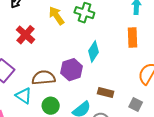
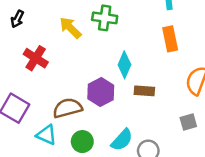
brown rectangle: (106, 93) -> (144, 91), moved
gray square: (136, 105) -> (188, 122), turned -32

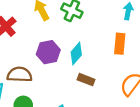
purple hexagon: (101, 92) -> (48, 52), moved

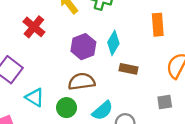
brown semicircle: (19, 75) -> (82, 81), moved

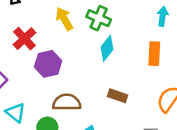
cyan diamond: (113, 43) -> (107, 48), moved
purple hexagon: (83, 47) -> (48, 64), moved

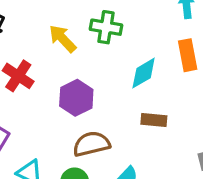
cyan diamond: (107, 48) -> (144, 73), moved, turned 35
purple hexagon: (48, 64) -> (76, 98), moved

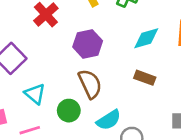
brown semicircle: (91, 144) -> (90, 84), turned 64

